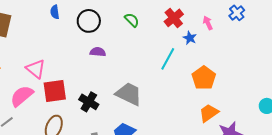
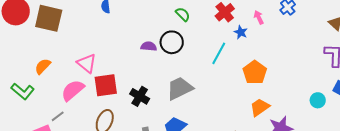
black circle: (89, 21) -> (172, 42), moved
gray trapezoid: (129, 94) -> (180, 88), turned -52

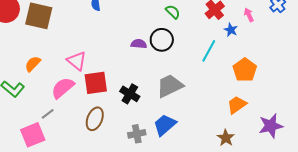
orange trapezoid: (260, 107) -> (237, 105), moved

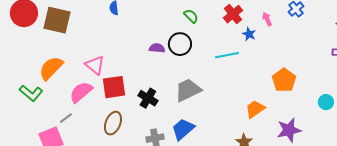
cyan line: (209, 51) -> (227, 55), turned 50
orange semicircle: (33, 64) -> (51, 68), size x1.5
orange pentagon: (245, 70) -> (284, 80), moved

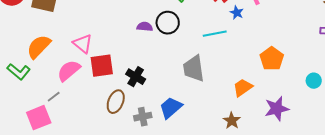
gray trapezoid: (188, 90) -> (194, 69), moved, turned -72
brown ellipse: (113, 123) -> (116, 102), moved

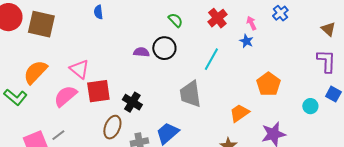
blue star: (237, 13) -> (246, 41), moved
cyan line: (215, 34) -> (211, 59), turned -50
gray line: (54, 97) -> (58, 135), moved

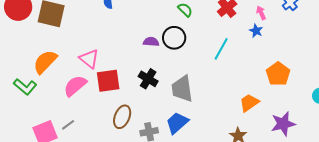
gray trapezoid: (190, 94) -> (182, 89), moved
black cross: (132, 102) -> (148, 79), moved

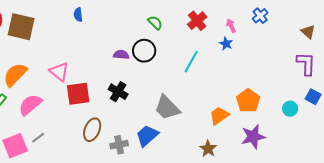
orange pentagon: (278, 74) -> (248, 101), moved
pink semicircle: (75, 86) -> (30, 105), moved
gray trapezoid: (182, 89) -> (167, 108), moved, turned -36

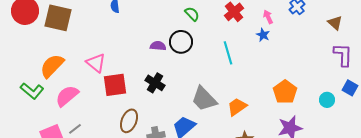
brown triangle: (308, 32) -> (335, 23), moved
cyan line: (191, 62) -> (228, 53), turned -45
orange trapezoid: (219, 116) -> (237, 107), moved

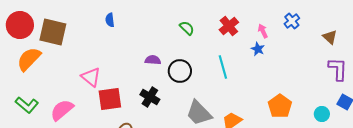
black circle: (181, 42) -> (180, 71), moved
orange semicircle: (52, 66) -> (29, 59), moved

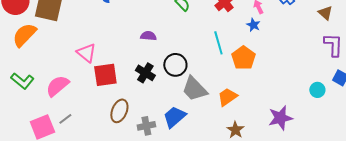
black circle: (180, 71) -> (175, 65), moved
orange pentagon: (280, 106) -> (243, 58), moved

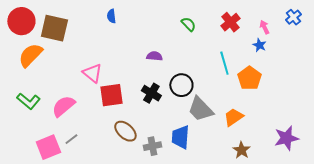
brown ellipse: (119, 111) -> (125, 131), turned -70
blue trapezoid: (174, 117) -> (180, 137), turned -45

